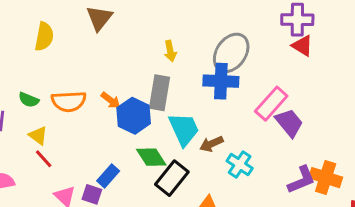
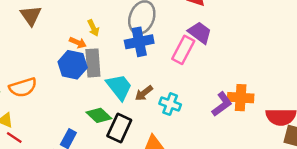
orange arrow: (111, 100) -> (78, 43), moved
blue hexagon: (134, 116) -> (73, 65), moved
purple trapezoid: (289, 123) -> (200, 33), moved

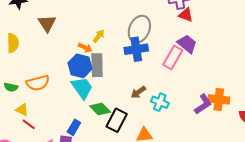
yellow arrow: (93, 28) -> (99, 36), turned -120
cyan trapezoid: (119, 87) -> (82, 88), moved

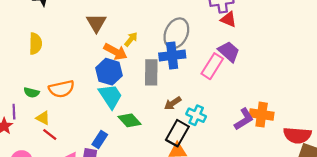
brown triangle: (47, 23) -> (96, 23), moved
orange arrow: (85, 48) -> (115, 52), size x1.5
gray rectangle: (97, 65) -> (151, 72), moved
black rectangle: (117, 120) -> (177, 133), moved

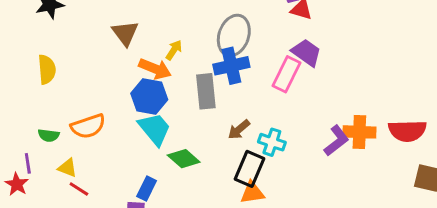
red semicircle: (297, 135) -> (407, 131), moved

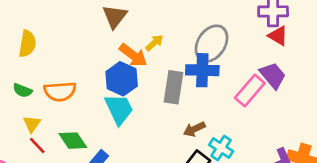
yellow semicircle: (47, 69) -> (27, 44), moved
green diamond: (184, 159) -> (73, 141), moved
yellow triangle: (67, 168) -> (32, 124), turned 30

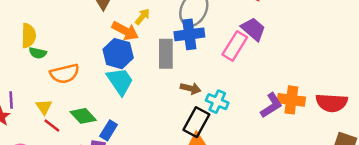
green semicircle: (22, 90) -> (38, 53), moved
brown arrow: (194, 129) -> (191, 88), turned -132

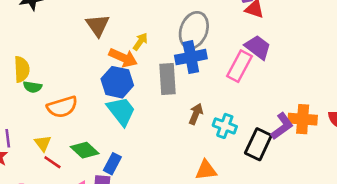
brown arrow: (191, 88) -> (196, 114), turned -78
black rectangle: (196, 122) -> (258, 144), moved

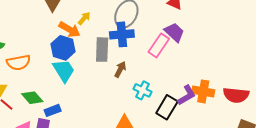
brown arrow: (196, 114) -> (120, 69), moved
blue rectangle: (112, 164) -> (53, 110), turned 35

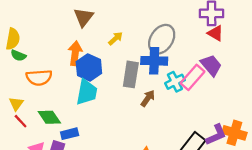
orange arrow: (70, 29) -> (75, 53), moved, turned -120
cyan trapezoid: (64, 70) -> (87, 92), turned 35
cyan cross: (143, 90) -> (175, 82), moved, turned 30

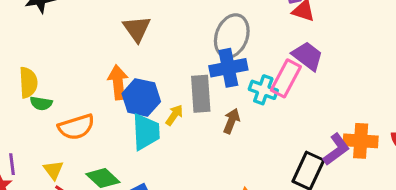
brown triangle: (84, 17) -> (137, 29), moved
yellow arrow: (116, 38) -> (174, 115), moved
cyan cross: (175, 82) -> (263, 90), turned -30

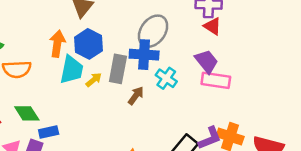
pink rectangle: (286, 78) -> (216, 80), moved, turned 56
blue hexagon: (141, 98) -> (88, 44), moved
cyan trapezoid: (146, 132) -> (72, 70), moved

